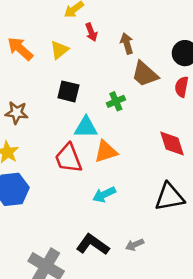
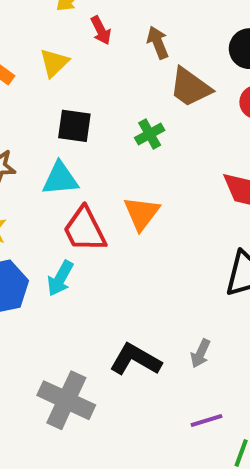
cyan triangle: (86, 127) -> (60, 179), moved
orange triangle: (106, 151) -> (142, 213), turned -30
cyan arrow: (104, 195) -> (60, 278), moved, turned -30
gray arrow: (135, 245) -> (200, 353), turned -36

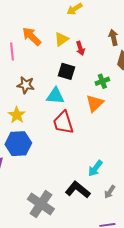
red arrow: (101, 30) -> (80, 48), moved
orange triangle: (142, 213) -> (95, 103), moved
cyan arrow: (60, 278) -> (95, 168), moved

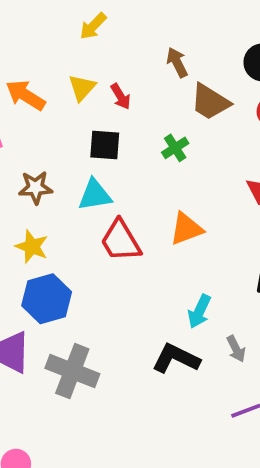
orange triangle: (95, 103) -> (186, 229), moved, turned 36
gray arrow: (110, 192) -> (236, 349), turned -48
gray cross: (41, 204) -> (72, 371), moved

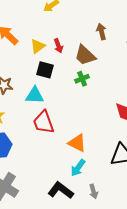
brown arrow: (177, 62) -> (101, 32), moved
yellow triangle: (82, 88) -> (38, 46), moved
brown trapezoid: (210, 102) -> (85, 55), moved
orange triangle: (186, 229) -> (77, 143), moved, turned 36

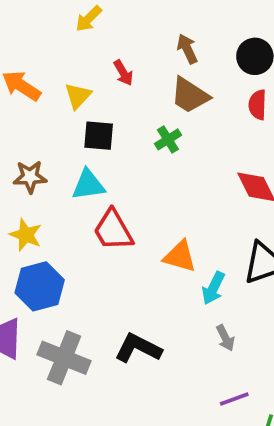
red arrow: (58, 46) -> (123, 73), moved
brown trapezoid: (85, 55) -> (190, 95), moved
cyan arrow: (78, 168) -> (213, 288), moved
black L-shape: (61, 190) -> (138, 348), moved

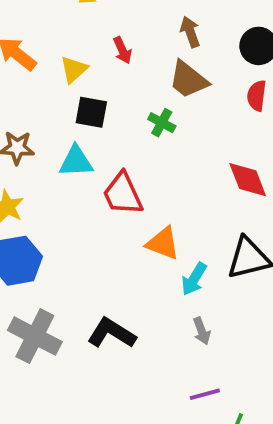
green cross: (168, 139) -> (162, 123), turned -35
red trapezoid: (113, 230) -> (123, 194), moved

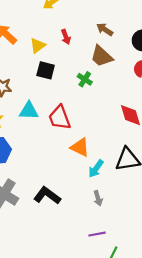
brown arrow: (190, 32) -> (105, 29), turned -42
cyan triangle: (76, 161) -> (29, 111), moved

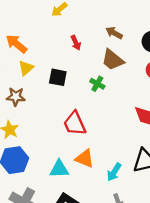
yellow triangle: (38, 45) -> (26, 68), moved
cyan triangle: (29, 111) -> (59, 169), moved
orange triangle: (80, 147) -> (85, 159), moved

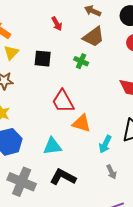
brown trapezoid: (113, 60) -> (94, 37), turned -70
orange triangle: (85, 159) -> (82, 123), moved

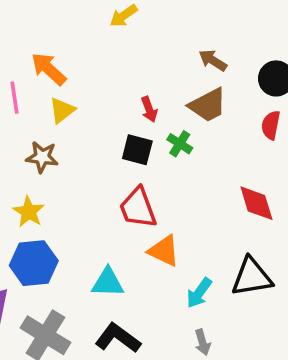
red arrow: (57, 24) -> (149, 109), moved
black square: (43, 59) -> (137, 150), moved

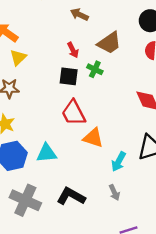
brown arrow: (213, 60) -> (79, 15), moved
cyan triangle: (108, 282) -> (47, 153), moved
gray arrow: (202, 342) -> (114, 192), moved

